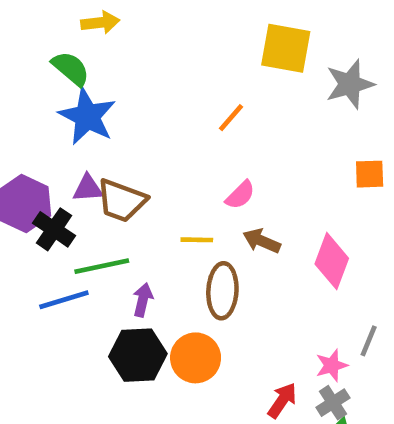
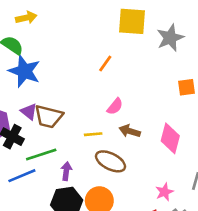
purple triangle: (88, 188) -> (29, 112), turned 48
brown ellipse: (222, 291) -> (111, 161), turned -60
pink star: (332, 365) -> (164, 192), moved

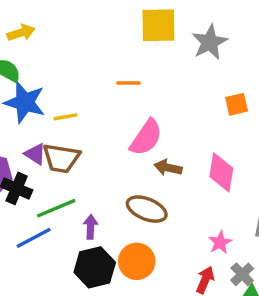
orange line: (105, 64) -> (129, 83), turned 60
pink semicircle: (115, 106) -> (146, 137), size x1.6
yellow line: (93, 134) -> (65, 117), moved

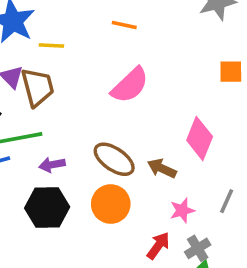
brown trapezoid: (61, 158) -> (38, 87), turned -126
brown arrow: (168, 168) -> (162, 168), moved
purple arrow: (91, 227) -> (52, 165), turned -115
orange circle: (137, 261) -> (111, 204), moved

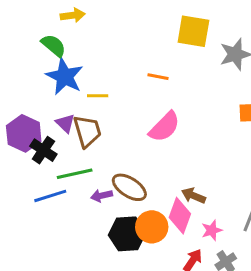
pink diamond: (200, 138) -> (180, 216), moved
brown ellipse: (114, 159) -> (129, 187), moved
black hexagon: (47, 207) -> (127, 234), moved

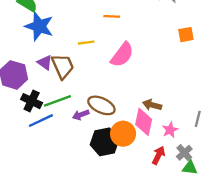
yellow line: (98, 96) -> (86, 43), moved
black cross: (43, 150) -> (32, 101), moved

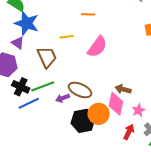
purple triangle: (45, 63) -> (18, 43), moved

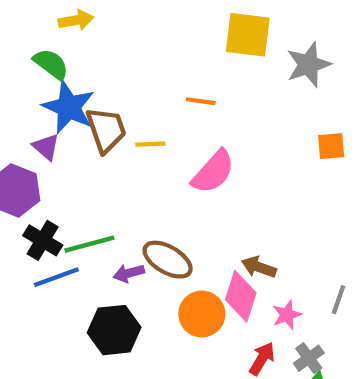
brown trapezoid: (47, 57) -> (106, 130), moved
black hexagon: (83, 121) -> (114, 330), moved

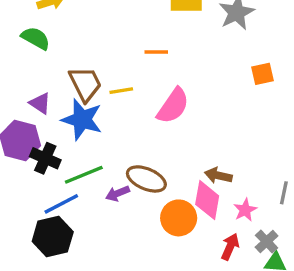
blue star: (69, 107) -> (82, 120), moved
black cross: (43, 240) -> (45, 158), moved
black hexagon: (114, 330) -> (53, 237), moved

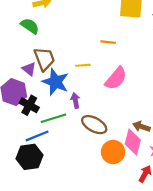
brown trapezoid: (85, 84) -> (44, 59), moved
purple arrow: (118, 193) -> (75, 101), moved, turned 96

